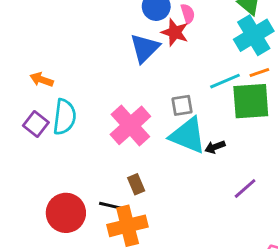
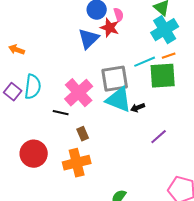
orange arrow: (42, 80) -> (17, 50), moved
gray square: (182, 105) -> (115, 79), size x1.8
black line: (110, 206) -> (61, 113), moved

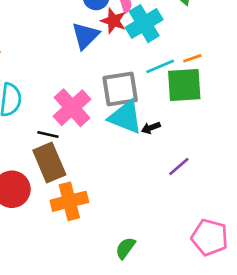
cyan cross: (165, 30) -> (144, 24), moved
brown rectangle: (83, 134) -> (49, 163), moved, size x2.0

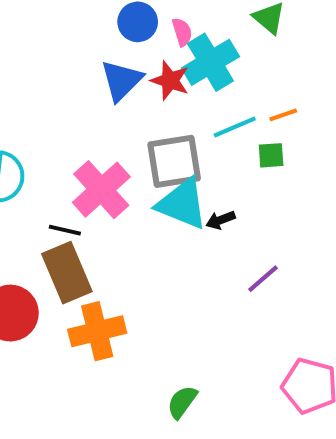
red star: (113, 21) -> (170, 81), moved
green square: (184, 85) -> (271, 155), size x0.5

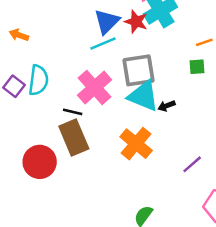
cyan line: (235, 127) -> (103, 44), moved
purple line: (263, 279) -> (192, 164), moved
orange cross: (97, 331) -> (136, 144), moved, turned -36

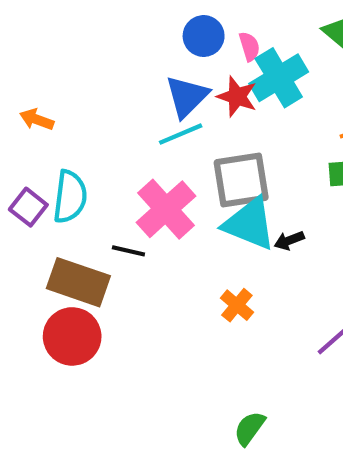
brown rectangle: (74, 137) -> (78, 282), moved, turned -48
orange cross: (136, 144) -> (237, 305), size x0.6

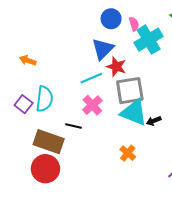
red star: (237, 97) -> (116, 67), moved
cyan line: (181, 134) -> (91, 78), moved
pink cross: (166, 209) -> (92, 105), size x0.7

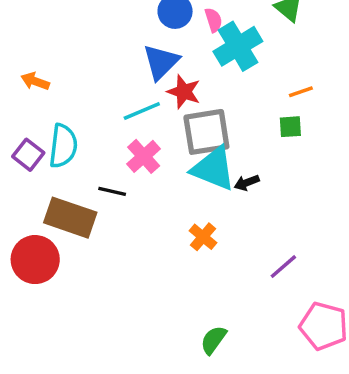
red circle: (45, 169) -> (35, 260), moved

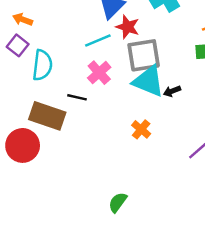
purple square: (28, 155) -> (18, 45), moved
green semicircle: (213, 340) -> (118, 202), moved

